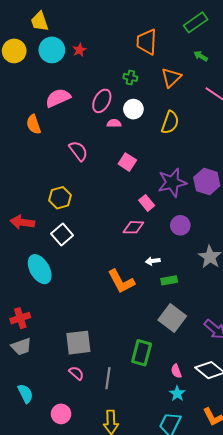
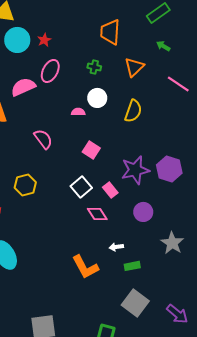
pink ellipse: (102, 101) -> (50, 71), moved
pink diamond: (133, 227) -> (97, 214), turned 55
white square: (62, 234) -> (81, 187), moved

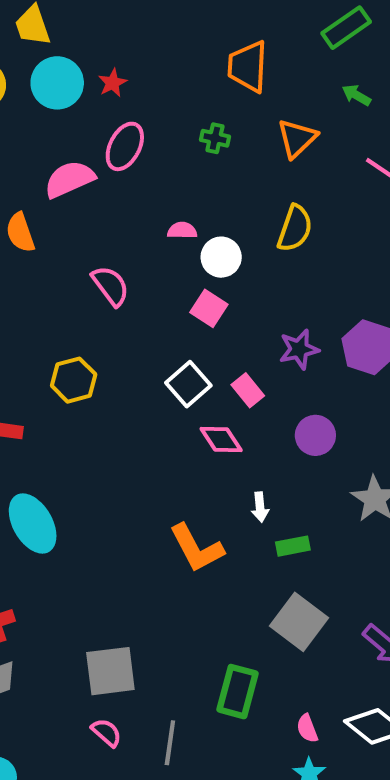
white circle: (97, 98) -> (221, 257), moved
purple star: (135, 170) -> (299, 349), size x0.7
white arrow: (116, 247) -> (260, 507), turned -88

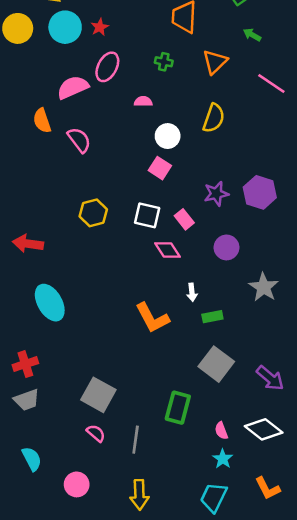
pink semicircle: (182, 230) -> (143, 101), moved
pink semicircle: (110, 286) -> (79, 140), moved
yellow hexagon: (74, 380) -> (93, 213), moved
white square: (188, 384) -> (147, 215), turned -36
gray square: (110, 671) -> (98, 395), turned 36

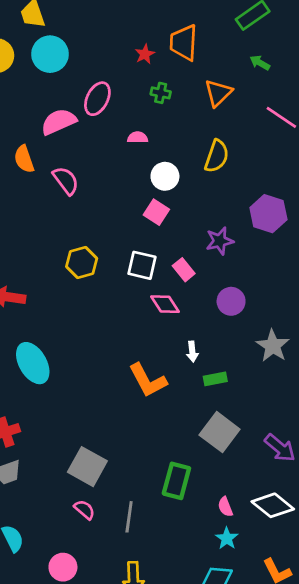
red star: (100, 27) -> (145, 54), moved
purple hexagon: (260, 192) -> (268, 214), moved

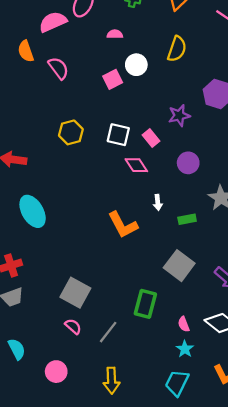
pink square: (156, 212) -> (113, 79), moved, turned 30
green rectangle: (215, 379) -> (187, 219), moved
gray line: (129, 517) -> (108, 332), turned 30

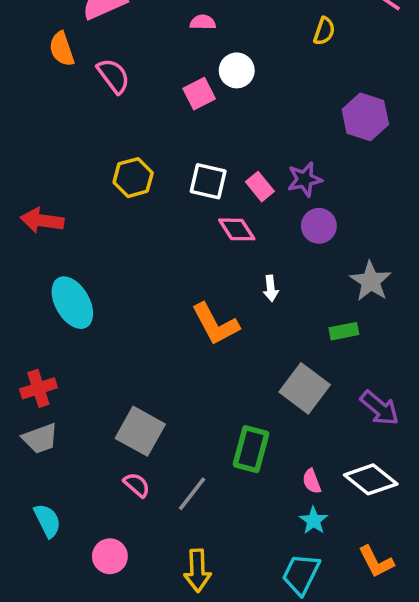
yellow semicircle: (177, 49) -> (324, 31), moved, size x0.7
purple star: (179, 115) -> (305, 179), moved
green rectangle: (187, 219) -> (344, 331), moved

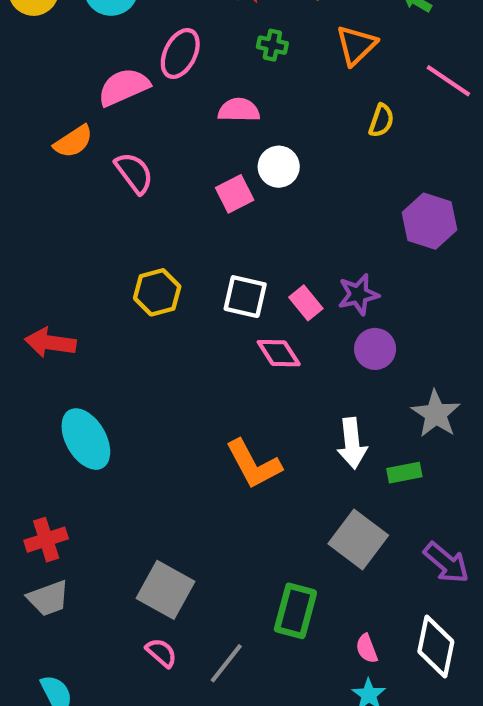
pink semicircle: (203, 22) -> (239, 110), size x1.4
orange semicircle: (62, 49) -> (73, 142), turned -104
white arrow: (271, 288) -> (352, 443), moved, size x1.6
white diamond: (371, 479) -> (436, 646), turned 63

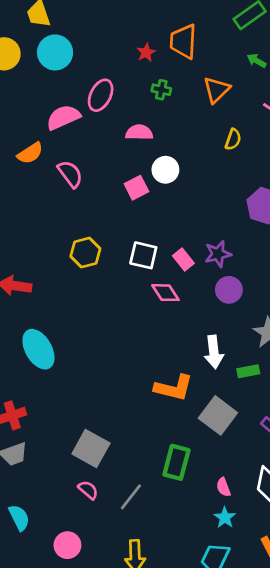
orange L-shape: (254, 464) -> (174, 388), moved, turned -48

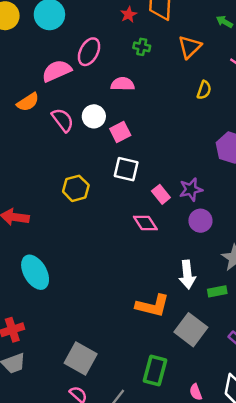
white circle: (165, 170) -> (94, 116), moved
white square: (143, 255) -> (126, 169), moved

